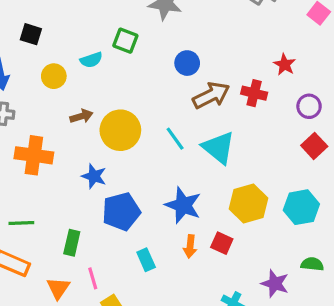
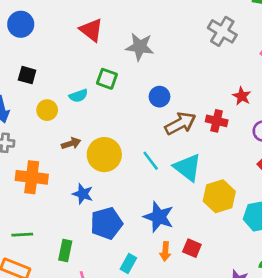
yellow hexagon: (249, 204) -> (219, 196), moved
cyan rectangle: (146, 260) -> (128, 263), turned 54

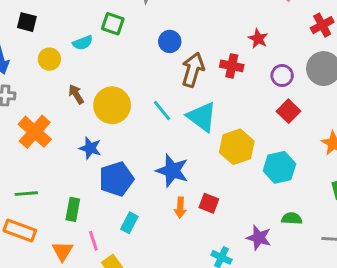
brown arrow: (180, 123) -> (193, 70), turned -44
brown arrow: (71, 143) -> (76, 94), turned -102
orange cross: (32, 177) -> (35, 132), turned 36
cyan rectangle: (128, 263) -> (129, 223), moved

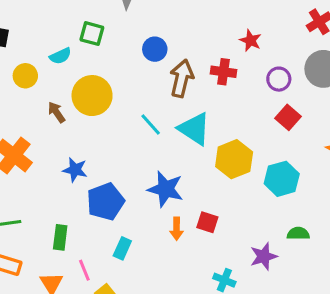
yellow circle: (112, 105) -> (92, 96), moved
purple star: (259, 238) -> (264, 256), turned -30

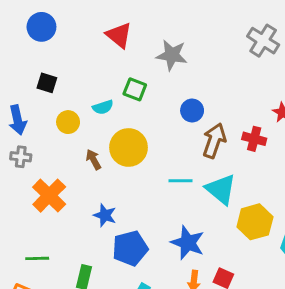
cyan line: (151, 125) -> (180, 181), turned -55

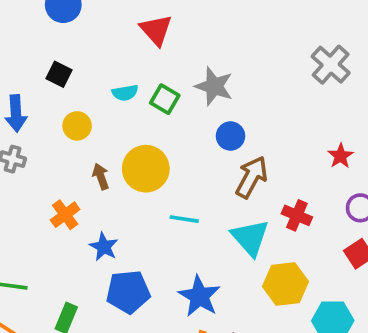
gray star: (172, 55) -> (214, 86), moved
cyan semicircle: (103, 107) -> (125, 93), moved
red cross: (254, 139) -> (297, 215), moved
cyan line: (180, 181) -> (184, 219), moved
orange cross: (49, 196) -> (65, 215), moved, size x0.7

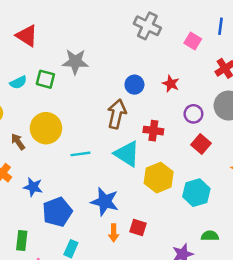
blue circle: (230, 136) -> (134, 85), moved

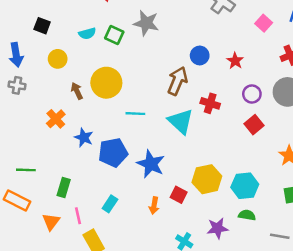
yellow hexagon: (159, 178) -> (207, 179), moved
cyan hexagon: (196, 193) -> (245, 186), moved
blue pentagon: (57, 212) -> (113, 153), moved
orange arrow: (114, 233) -> (154, 206), moved

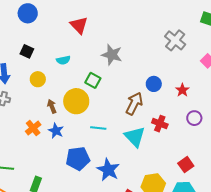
green square: (114, 35) -> (93, 80), moved
red square: (254, 125) -> (186, 165), moved
blue star: (84, 138) -> (56, 131), moved

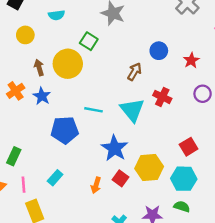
brown arrow: (134, 104) -> (135, 72), size x0.7
cyan line: (98, 128) -> (94, 110), moved
blue star: (108, 170) -> (115, 148), moved

